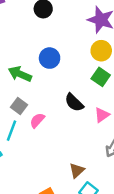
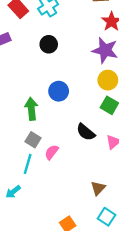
green arrow: (20, 74) -> (31, 109), turned 65
brown triangle: (77, 171) -> (98, 188), moved

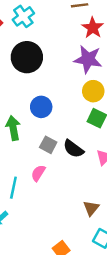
black circle: (49, 44) -> (27, 57), size x1.6
gray square: (33, 140) -> (48, 145), moved

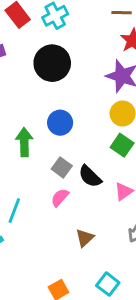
pink semicircle: (38, 173) -> (60, 198), moved
brown triangle: (91, 208) -> (85, 238), moved

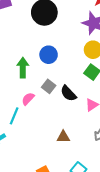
pink semicircle: (60, 198) -> (28, 99), moved
brown triangle: (85, 238) -> (63, 137), turned 40

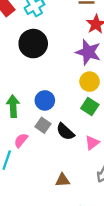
blue circle: (49, 55) -> (45, 100), moved

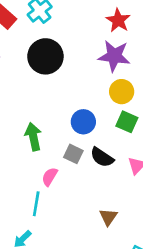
blue circle: (45, 100) -> (83, 122), moved
brown triangle: (63, 180) -> (108, 217), turned -42

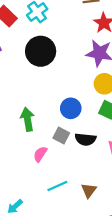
black semicircle: (102, 157) -> (85, 139), turned -30
cyan line: (36, 204) -> (57, 186), moved, turned 54

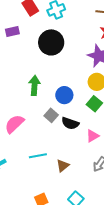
green arrow: (28, 119) -> (34, 85), moved
pink semicircle: (40, 154) -> (14, 124), moved, size x1.5

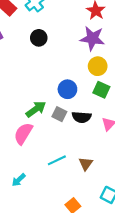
black circle: (51, 42) -> (39, 38), size x0.6
green arrow: (34, 85) -> (36, 109), moved, turned 66

